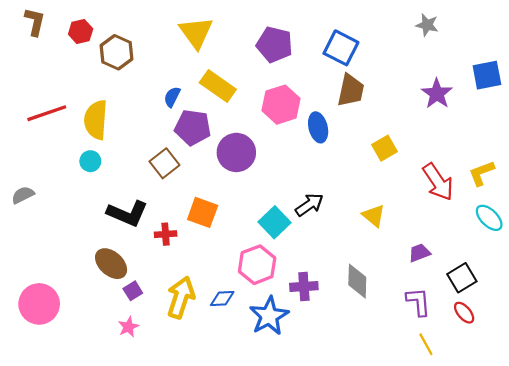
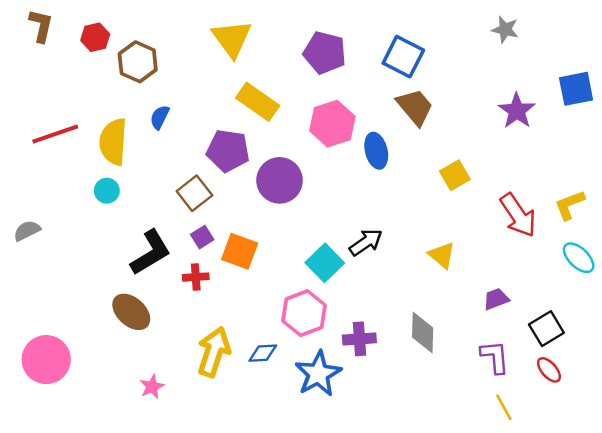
brown trapezoid: (351, 90) -> (415, 107), turned -52
blue semicircle: (172, 97) -> (160, 117), moved
black L-shape: (127, 213) -> (151, 253), turned -54
purple square: (133, 291) -> (202, 237), moved

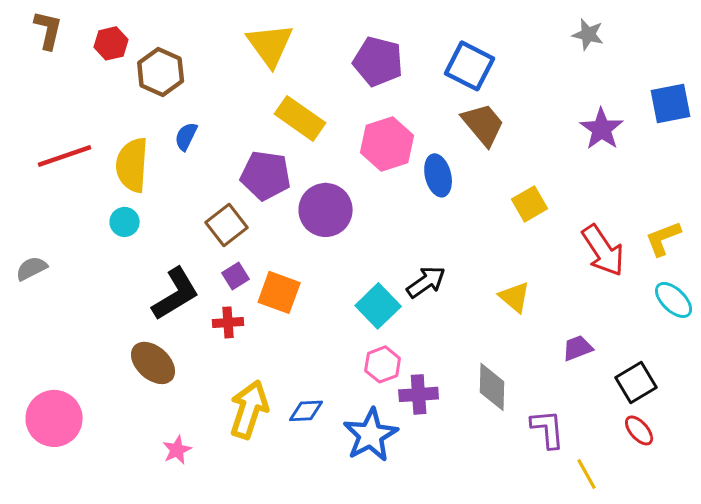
pink hexagon: (304, 313) -> (383, 364), moved, size x0.7
purple L-shape: (495, 357) -> (548, 429), moved

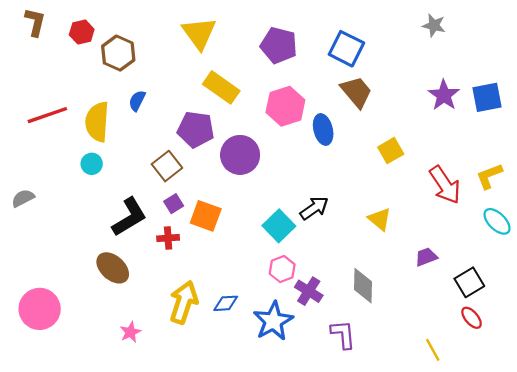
blue square: (671, 103) -> (487, 97), moved
purple cross: (419, 394) -> (309, 291), turned 36
purple L-shape: (548, 429) -> (343, 334), moved

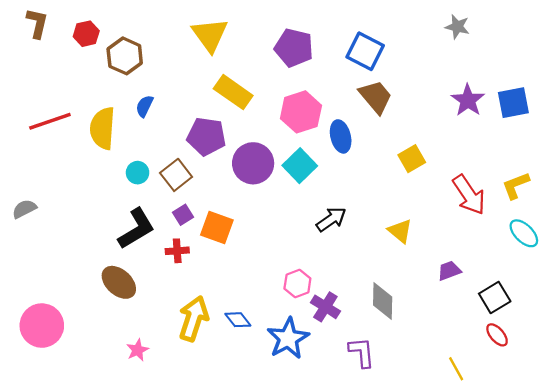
cyan circle: (92, 164) -> (138, 173), moved
cyan square: (279, 226) -> (300, 166), moved
blue diamond: (226, 303) -> (238, 320), turned 55

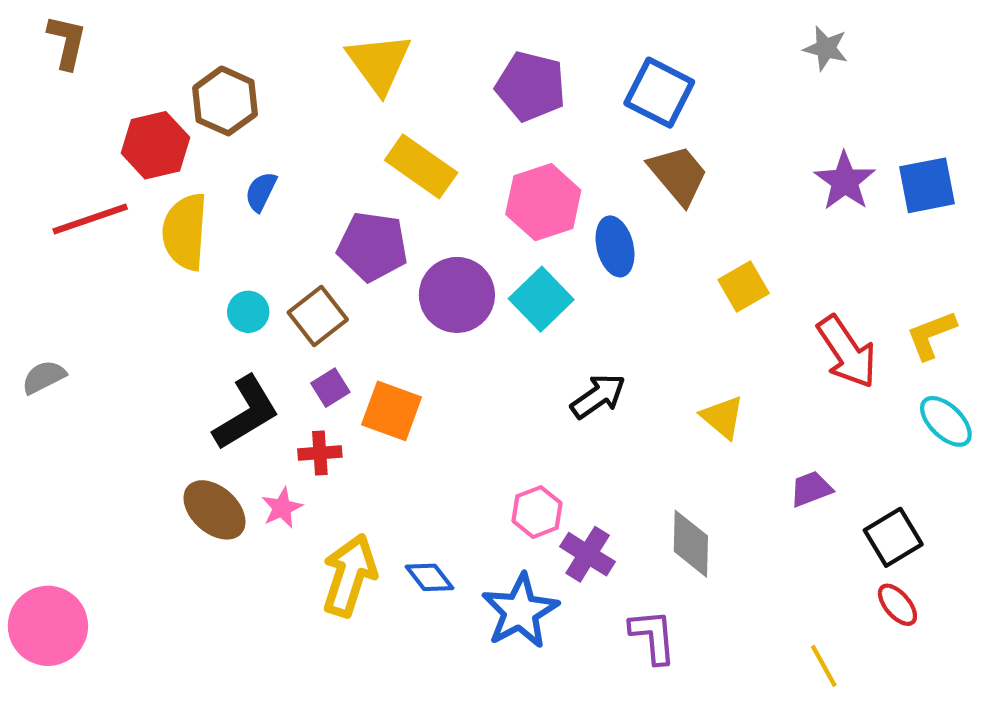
red hexagon: (86, 34) -> (155, 145), moved, size x1.4
pink circle: (42, 326) -> (48, 626), moved
pink star: (138, 350) -> (282, 508), moved

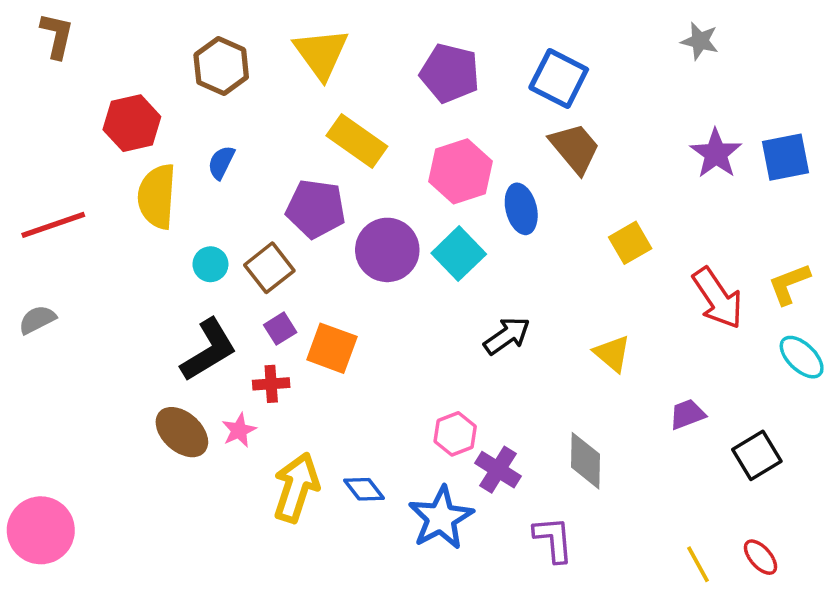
brown hexagon: (225, 101) -> (221, 66), moved
red line: (90, 219) -> (53, 225), moved
red ellipse: (897, 605) -> (761, 557), moved

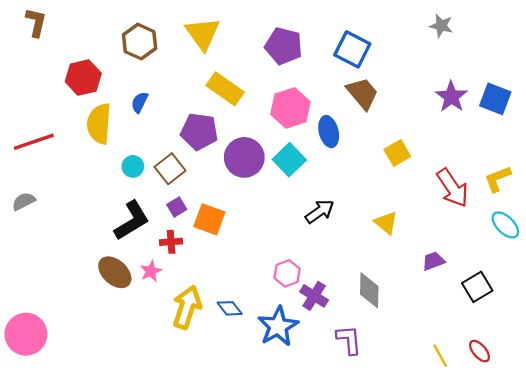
blue square: (786, 157) -> (495, 99), turned 32

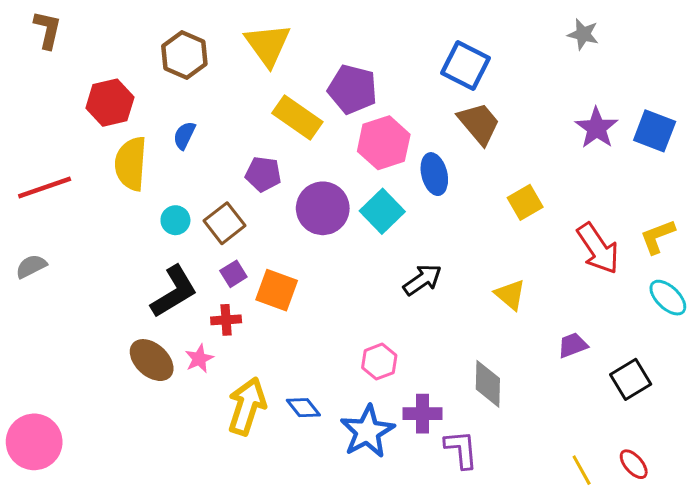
purple pentagon: (284, 46) -> (352, 89), moved
purple pentagon: (199, 132) -> (263, 174), size x0.7
purple cross: (314, 296) -> (422, 414), moved, turned -32

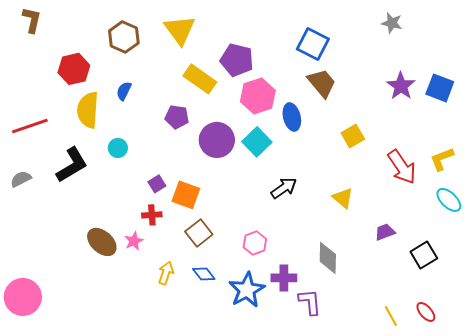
brown square: (225, 223) -> (199, 233), moved
black L-shape: (174, 292) -> (72, 165), moved
yellow arrow: (247, 406) -> (166, 273), size x0.6

